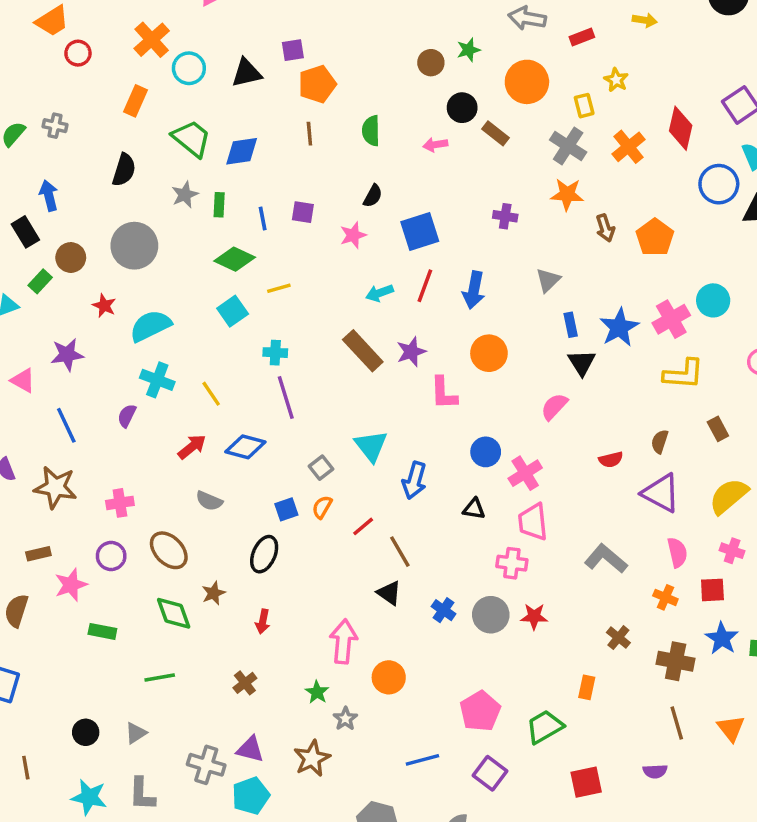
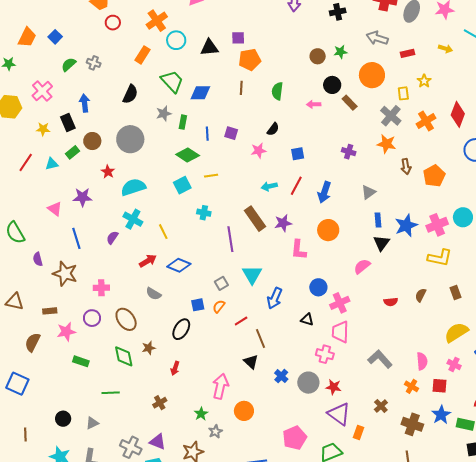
blue square: (420, 232) -> (298, 154), size x0.6
purple line: (286, 397) -> (230, 239), moved
purple triangle: (661, 493) -> (339, 414), moved

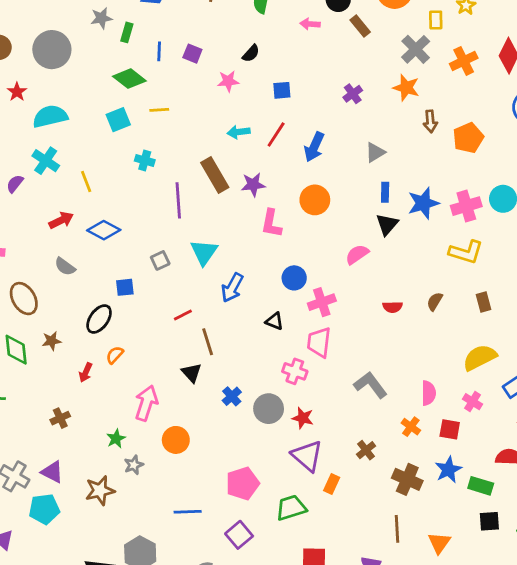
purple cross: (349, 152) -> (353, 94), turned 32
orange semicircle: (219, 306) -> (115, 355), moved

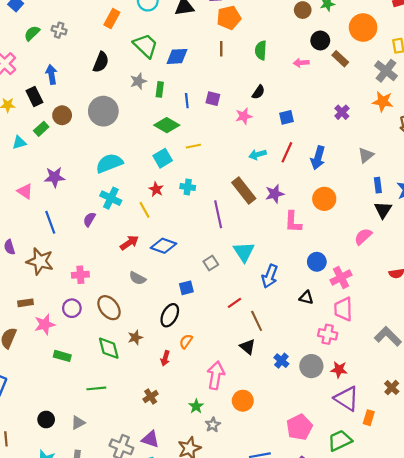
red star: (17, 92) -> (156, 189), moved

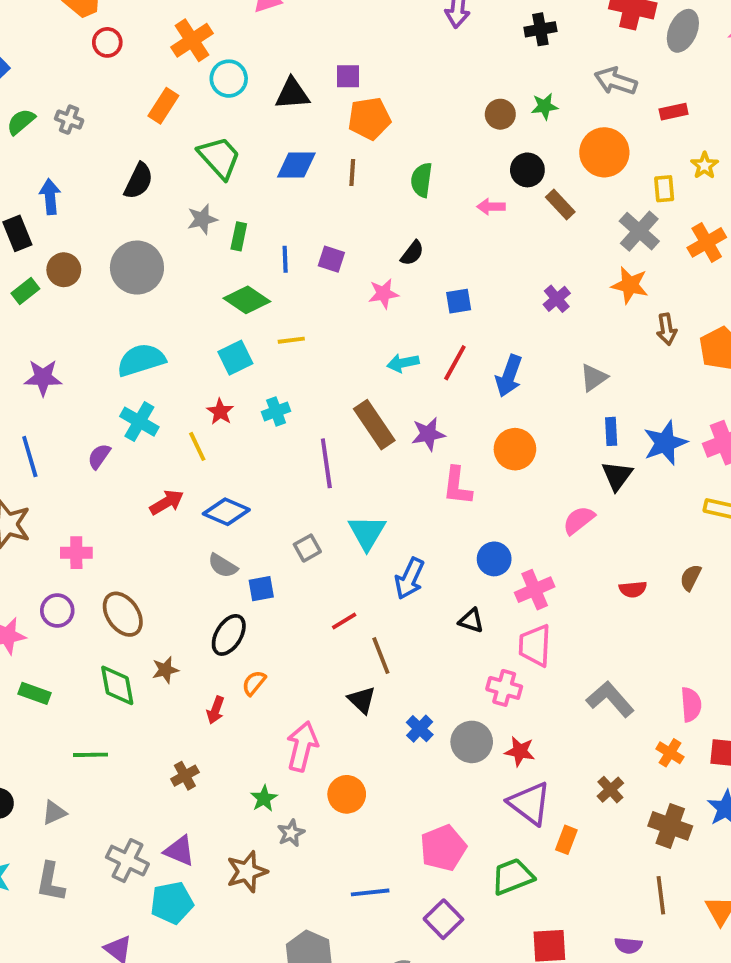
blue diamond: (177, 56) -> (296, 165), moved
cyan cross: (188, 187) -> (276, 411), turned -32
gray semicircle: (137, 278) -> (223, 566), moved

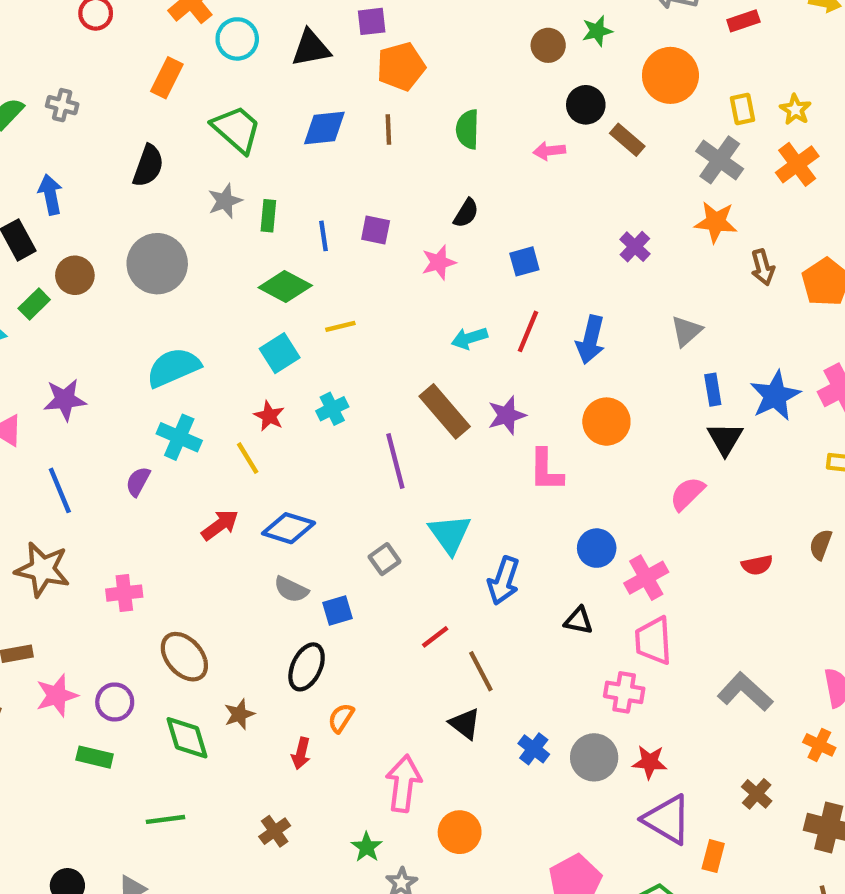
yellow star: (705, 165) -> (795, 110), moved
purple circle: (57, 611) -> (115, 702), moved

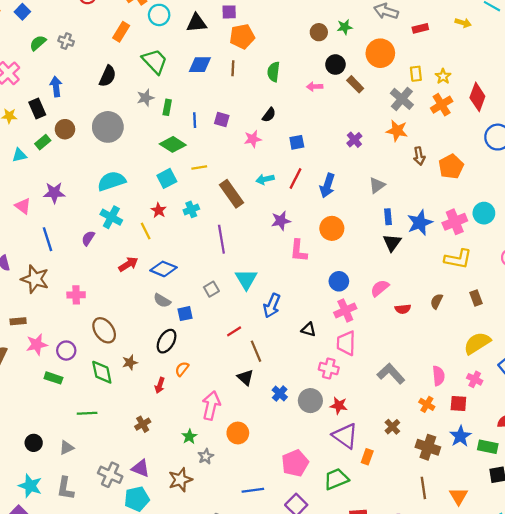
brown rectangle: (445, 411) -> (232, 194), moved
pink semicircle: (687, 494) -> (380, 288), moved
blue circle: (597, 548) -> (339, 281), moved

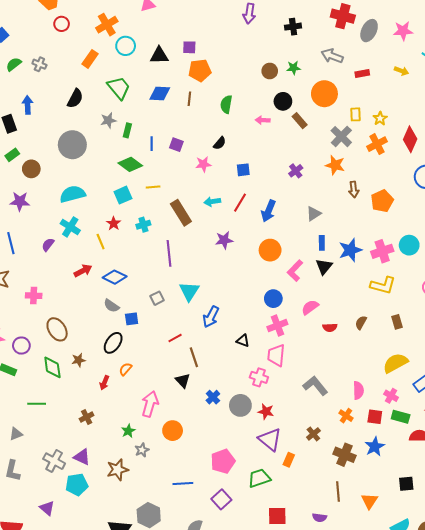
brown circle: (65, 129) -> (31, 169), moved
pink L-shape: (299, 251) -> (295, 271), moved, turned 35
green rectangle: (488, 447) -> (401, 417), moved

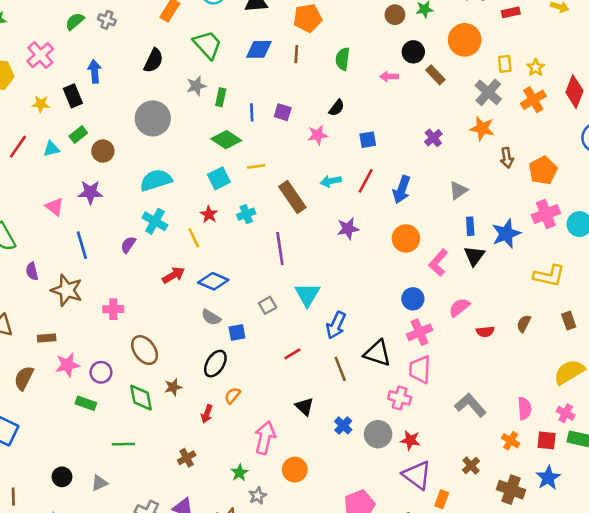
pink cross: (382, 251) -> (546, 214), moved
black triangle: (243, 341) -> (377, 353), size x1.6
brown line: (194, 357) -> (340, 369), moved

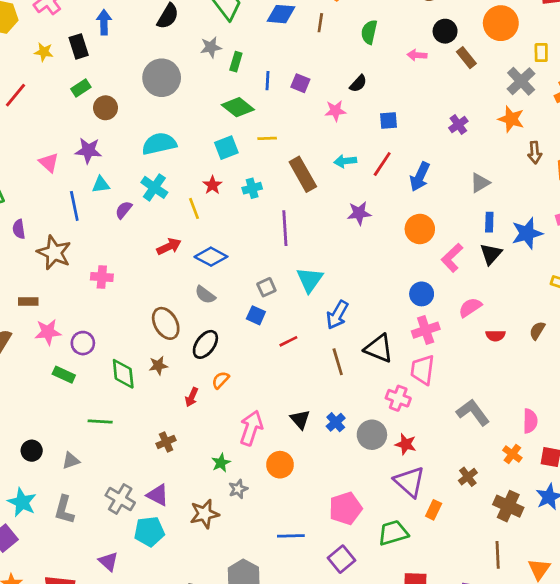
cyan triangle: (51, 149) -> (101, 185), moved
blue square: (237, 333) -> (256, 315), moved, turned 30
brown ellipse: (145, 350) -> (166, 323), moved
black triangle: (304, 407) -> (300, 419), moved

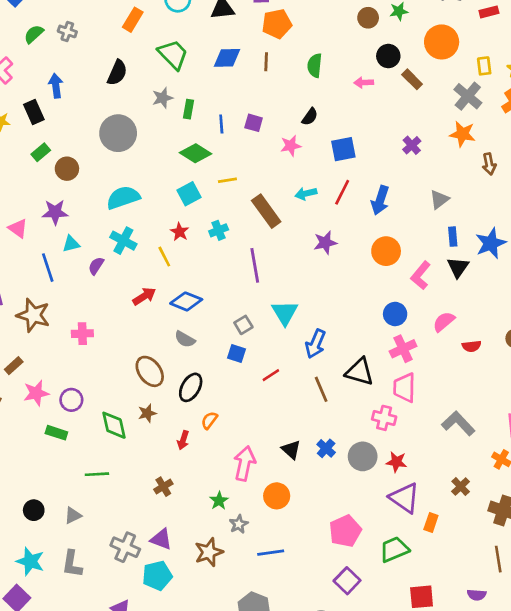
blue square: (388, 120) -> (343, 149), size x1.4
brown rectangle: (28, 302) -> (14, 366), turned -36
blue line: (291, 536) -> (271, 553), moved

